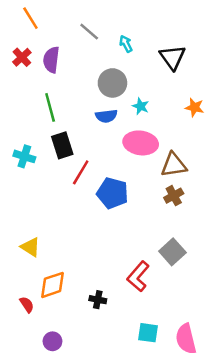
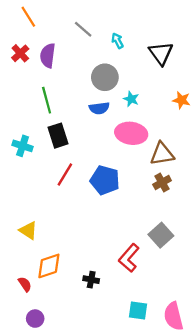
red line: (81, 172) -> (65, 174), moved
purple circle: (52, 341) -> (35, 319), moved

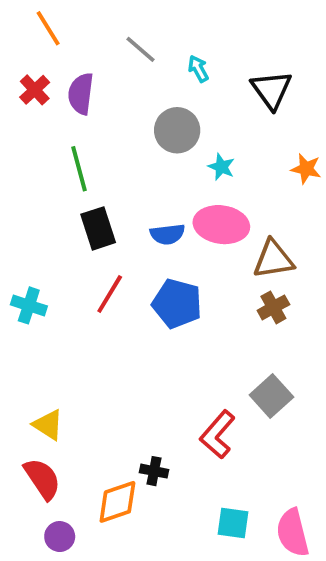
blue semicircle: (99, 108) -> (167, 234), moved
cyan cross: (23, 146) -> (29, 305), moved
yellow triangle: (28, 230) -> (48, 425), moved
orange diamond: (49, 266) -> (117, 502), moved
red semicircle: (25, 284) -> (42, 479), size x1.6

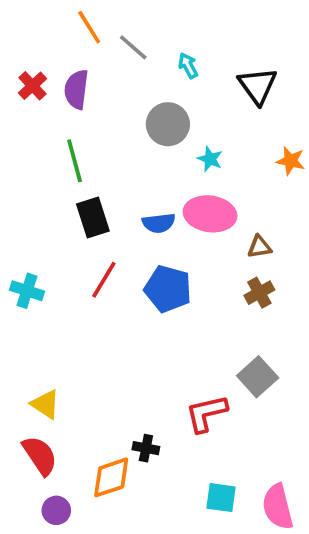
orange line: (48, 28) -> (89, 27), moved
brown triangle: (273, 259) -> (259, 247), size x0.6
red L-shape: (218, 434) -> (206, 413), turned 36

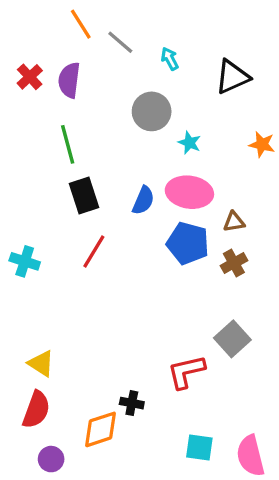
black triangle: (258, 86) -> (232, 77), turned 42
blue semicircle: (159, 223) -> (143, 200), turned -60
blue pentagon: (168, 289) -> (188, 243), moved
red semicircle: (40, 455) -> (36, 410), turned 54

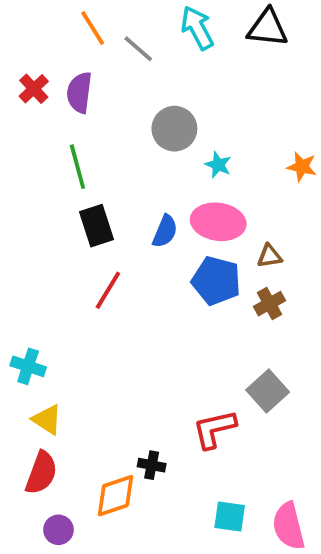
cyan arrow: (170, 59) -> (197, 28), moved, size x1.6
black triangle: (232, 77) -> (268, 28), moved, turned 30
cyan cross: (25, 261) -> (28, 366), moved

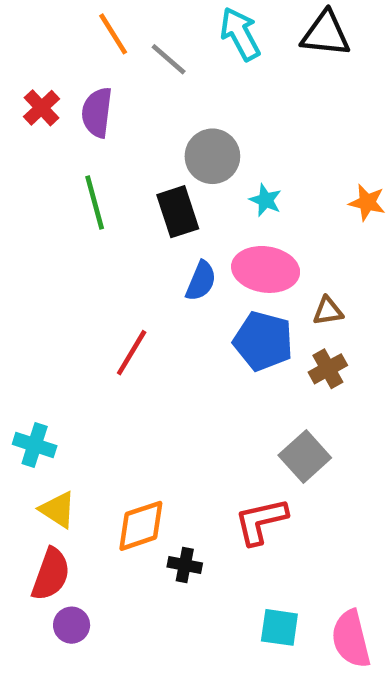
black rectangle: (96, 226) -> (178, 212), moved
gray square: (268, 391) -> (305, 457), moved
orange diamond: (115, 496) -> (141, 526), moved
purple circle: (58, 530) -> (72, 625), moved

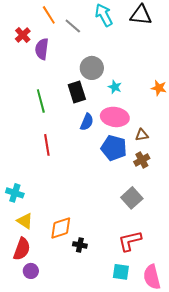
red cross: (42, 108) -> (23, 35), moved
green line: (95, 202) -> (41, 101), moved
red line: (132, 353) -> (47, 145), moved, turned -40
red L-shape: (261, 521) -> (130, 241), moved

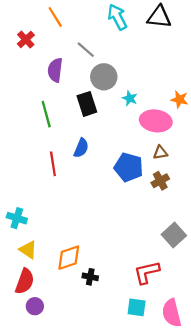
gray line: (73, 26) -> (86, 50), moved
purple semicircle: (42, 49) -> (55, 70), moved
pink ellipse: (115, 117) -> (156, 121), moved
blue semicircle: (87, 122) -> (81, 148), moved
gray square: (132, 198) -> (174, 235), moved

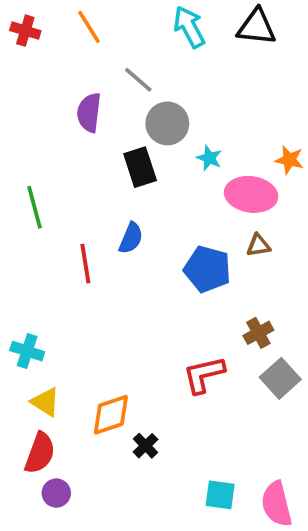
red cross: (26, 40) -> (25, 31), moved, turned -30
green line: (46, 114) -> (34, 207), moved
brown cross: (160, 181) -> (258, 333), moved
red L-shape: (147, 272) -> (204, 375), moved
black cross: (90, 277) -> (145, 446), turned 35

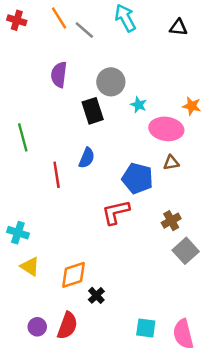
black triangle: (257, 27) -> (178, 28), moved, size x0.7
gray line: (138, 80) -> (84, 30), moved
red L-shape: (204, 375) -> (116, 212), moved
red semicircle: (40, 453) -> (67, 326), moved

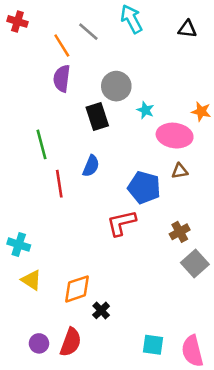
orange line: (59, 18) -> (62, 46), moved
green line: (23, 137) -> (42, 144), moved

